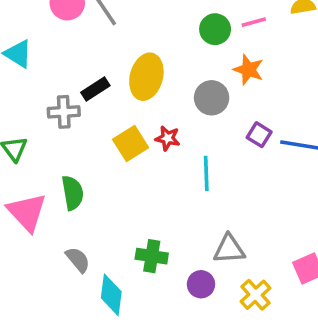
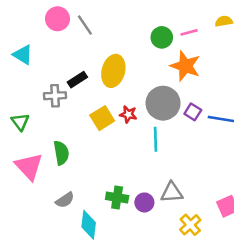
orange star: (248, 70) -> (185, 66), size x1.4
gray circle: (212, 98) -> (163, 103), moved, size x1.4
gray semicircle: (78, 260) -> (65, 200), turned 96
purple circle: (201, 284) -> (144, 202), moved

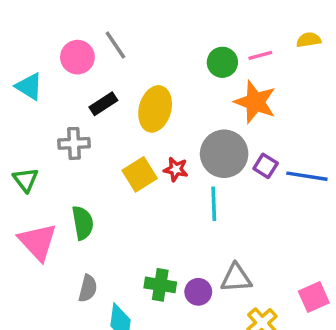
pink circle: (57, 19) -> (77, 57), moved
black rectangle: (77, 80) -> (103, 104), moved
gray semicircle: (65, 200) -> (88, 288), turned -42

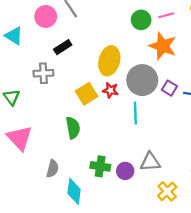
yellow ellipse: (155, 109) -> (109, 61), moved
green semicircle: (83, 223) -> (73, 128), moved

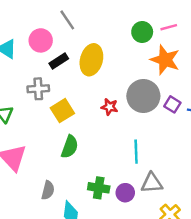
pink circle: (46, 16) -> (41, 40), moved
yellow ellipse: (109, 61) -> (91, 60), moved
yellow square: (87, 94) -> (62, 111), moved
cyan line: (135, 113) -> (136, 152), moved
green semicircle: (73, 128) -> (70, 147), turned 30

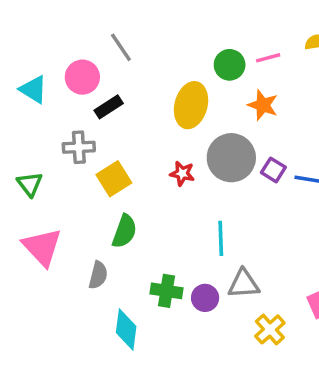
yellow ellipse: (91, 60) -> (191, 105), moved
orange star: (165, 60) -> (263, 105), size x0.7
gray semicircle: (48, 190) -> (98, 275), moved

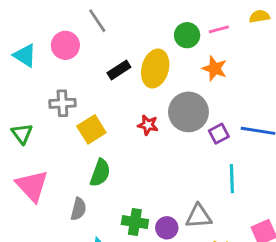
black rectangle: (109, 107) -> (119, 70), moved
purple square: (273, 170) -> (219, 134), moved, turned 30
cyan line: (221, 238) -> (232, 179), moved

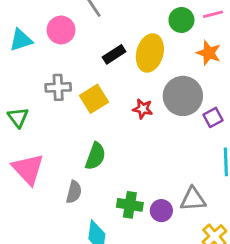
cyan triangle: (25, 55) -> (21, 40), turned -50
yellow square: (91, 129) -> (94, 99), moved

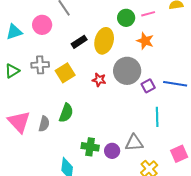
green triangle: (18, 117) -> (12, 71), moved, turned 35
gray semicircle: (74, 192) -> (44, 124), moved

